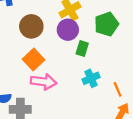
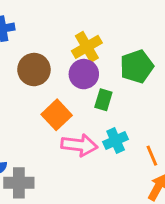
orange square: (34, 60) -> (57, 115), moved
pink arrow: (43, 82) -> (79, 145), moved

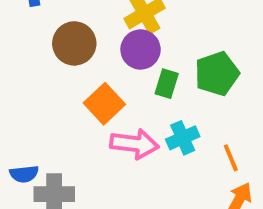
green pentagon: (137, 66) -> (217, 74), moved

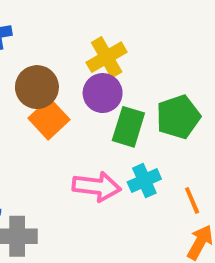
green rectangle: (167, 84) -> (128, 127), size x1.4
orange square: (104, 104) -> (49, 119), moved

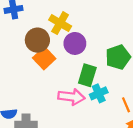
yellow cross: (107, 57) -> (60, 23), moved, turned -30
green rectangle: (128, 127) -> (87, 75), moved

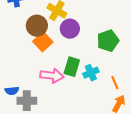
green rectangle: (87, 75) -> (72, 67), moved
pink arrow: (71, 97) -> (52, 76), moved

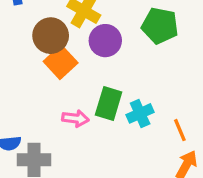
green pentagon: (108, 41) -> (160, 26), moved, turned 30
pink arrow: (52, 76) -> (75, 118), size x0.7

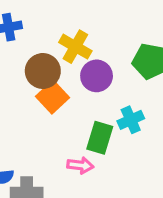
cyan cross: (140, 113) -> (131, 120), moved
pink arrow: (75, 118) -> (80, 165), moved

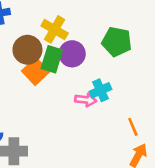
green rectangle: (100, 138) -> (52, 59), moved
pink arrow: (80, 165) -> (86, 100), moved

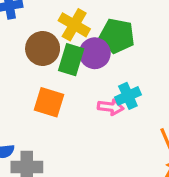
green pentagon: (117, 42) -> (117, 36), moved
orange square: (36, 71) -> (49, 102), moved, turned -30

